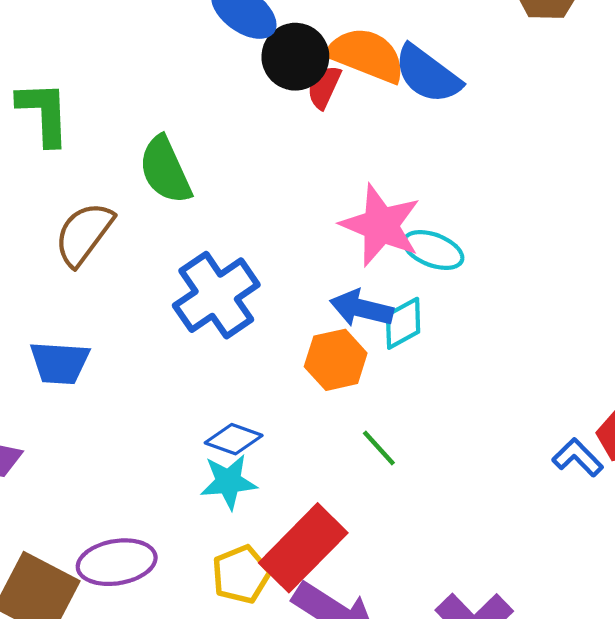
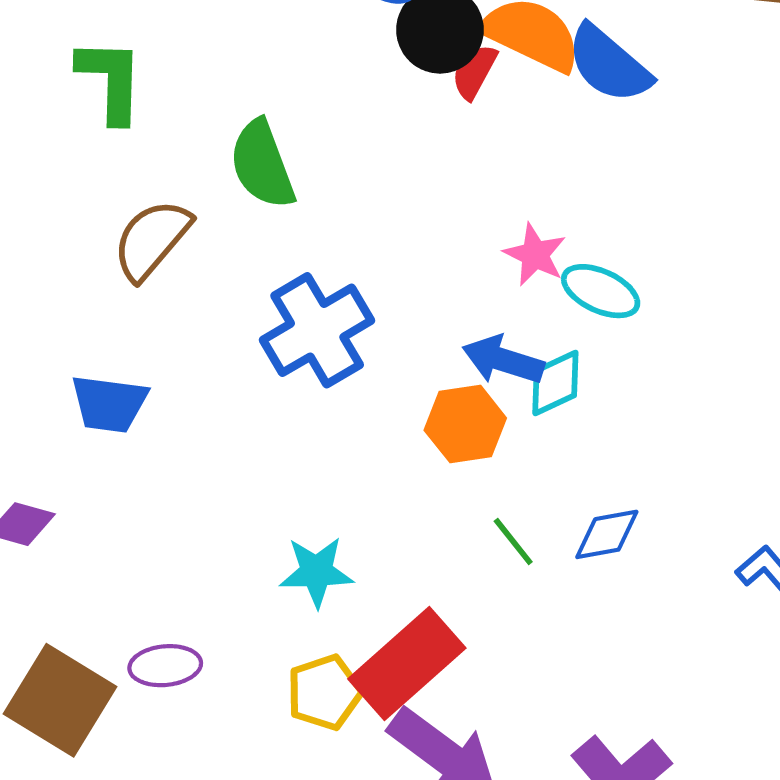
pink star: (381, 225) -> (535, 255), size x0.6
blue diamond: (234, 439) -> (607, 534), moved, turned -34
purple ellipse: (117, 562) -> (165, 666), size x0.7

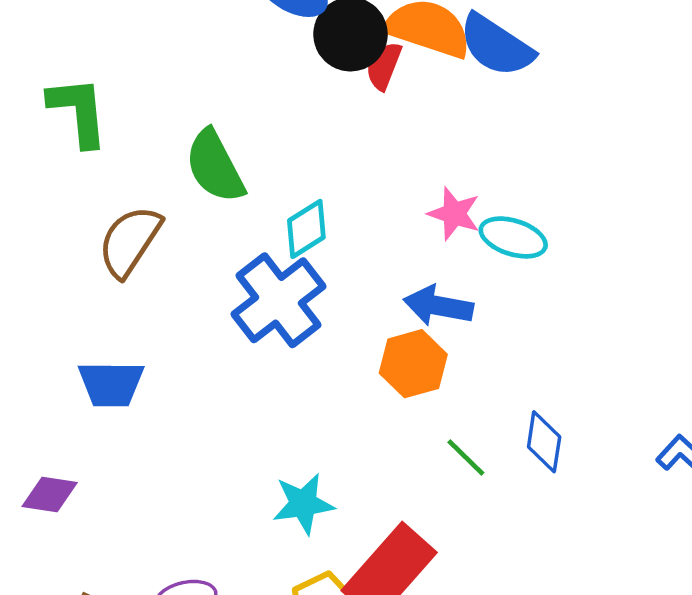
cyan diamond: (555, 383) -> (306, 229), moved
blue diamond: (607, 534) -> (544, 442), turned -64

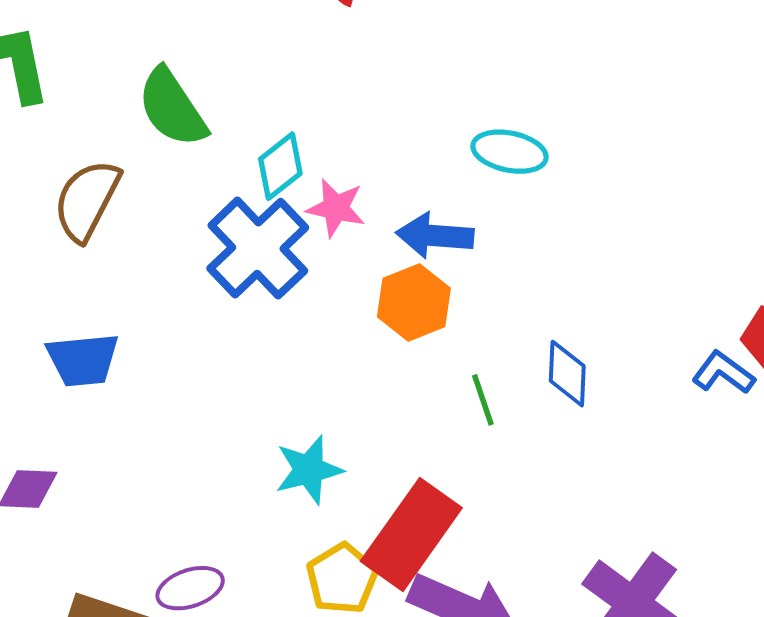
pink star: (454, 214) -> (336, 208), moved
green line: (466, 458) -> (483, 400), turned 33

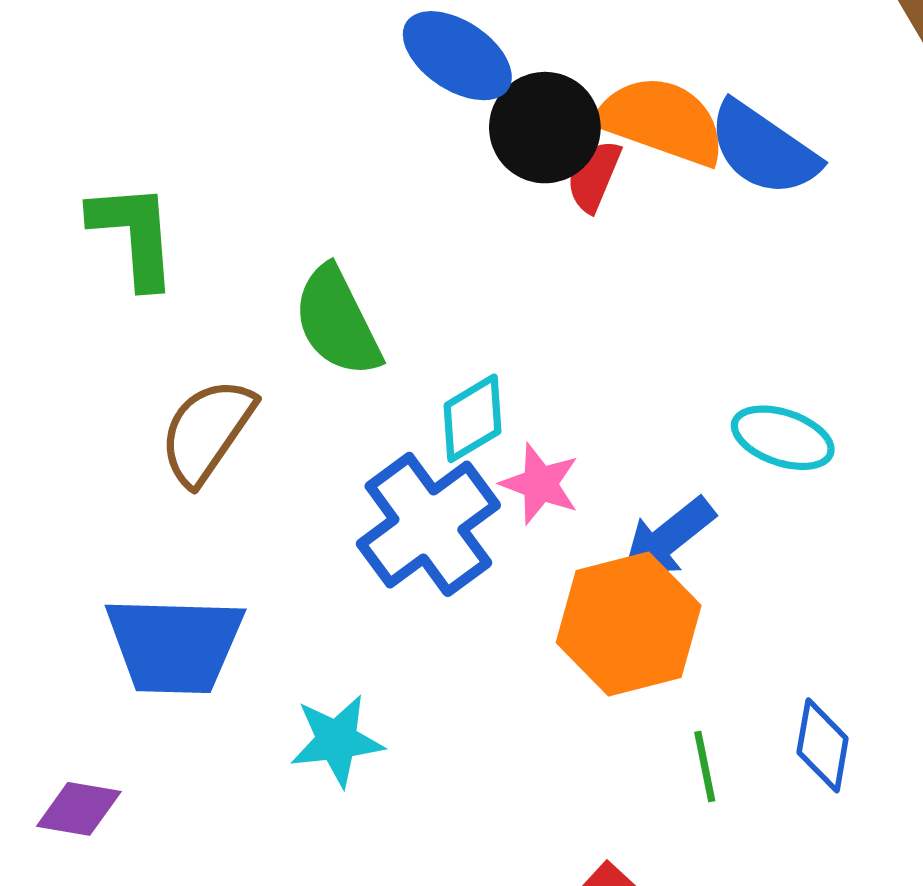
blue arrow: (435, 236) -> (668, 538), turned -50
orange hexagon: (414, 302) -> (629, 624), size x1.4
blue trapezoid: (83, 360) -> (174, 645), size x1.4
cyan star: (309, 470) -> (337, 741), moved

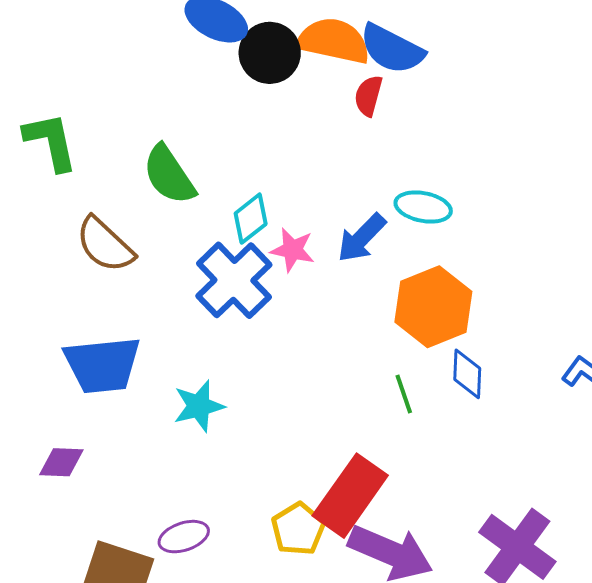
red semicircle: (594, 176) -> (368, 96), moved
brown semicircle: (207, 431) -> (105, 245), turned -74
blue arrow: (668, 538) -> (362, 238), moved
orange hexagon: (629, 624) -> (433, 307), moved

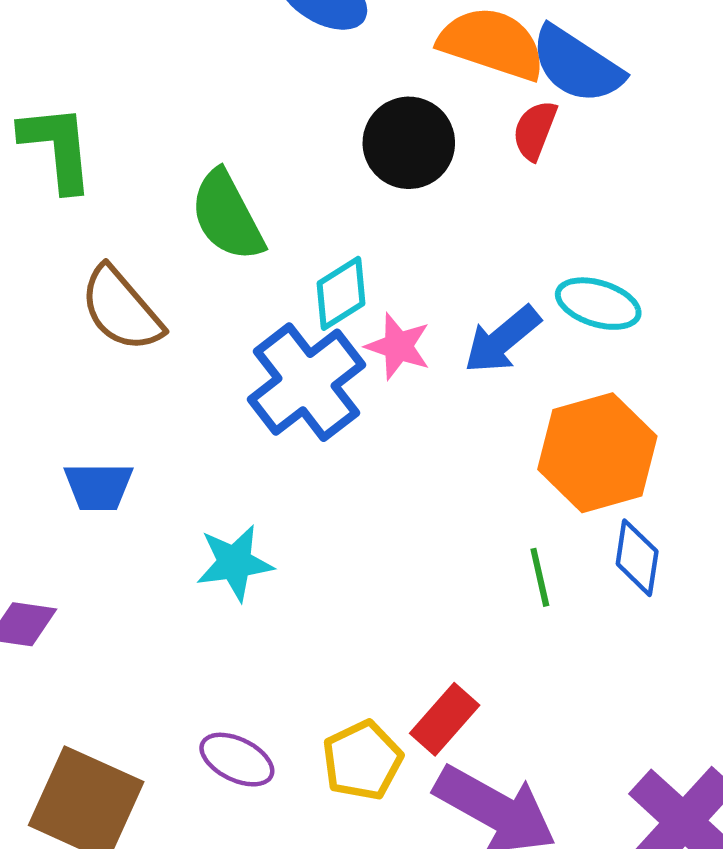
black circle: (270, 53) -> (409, 143), moved
blue trapezoid: (102, 365) -> (98, 487), size x0.6
red rectangle: (350, 496) -> (445, 719), size x0.6
purple ellipse: (184, 537) -> (237, 760), moved, turned 39

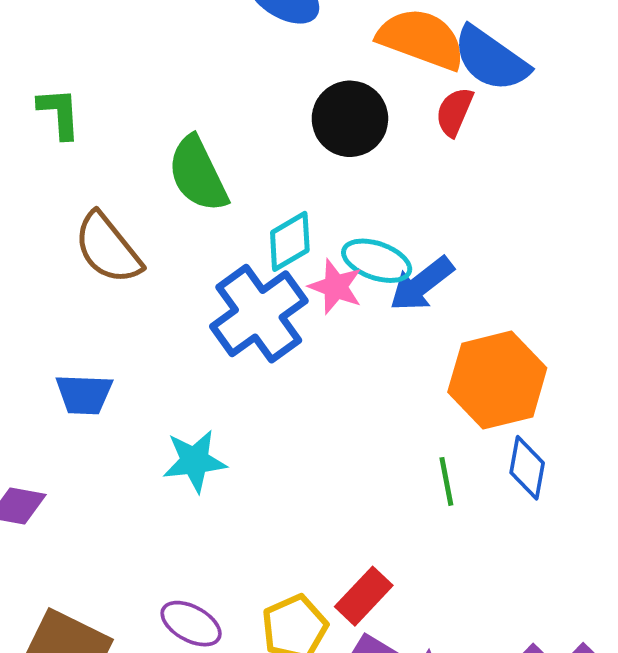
green L-shape: (57, 148) -> (59, 113), size x0.7
cyan ellipse: (598, 304) -> (377, 261), moved

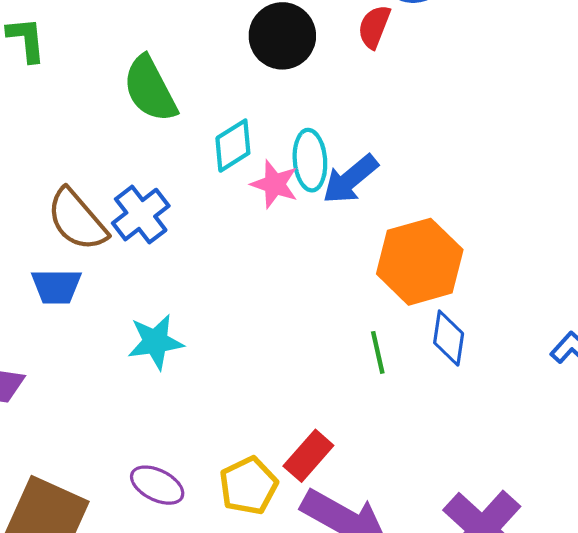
brown semicircle: (108, 248) -> (77, 220), moved
cyan ellipse: (377, 261) -> (310, 160), turned 68
blue cross: (259, 314) -> (141, 215), moved, size x0.7

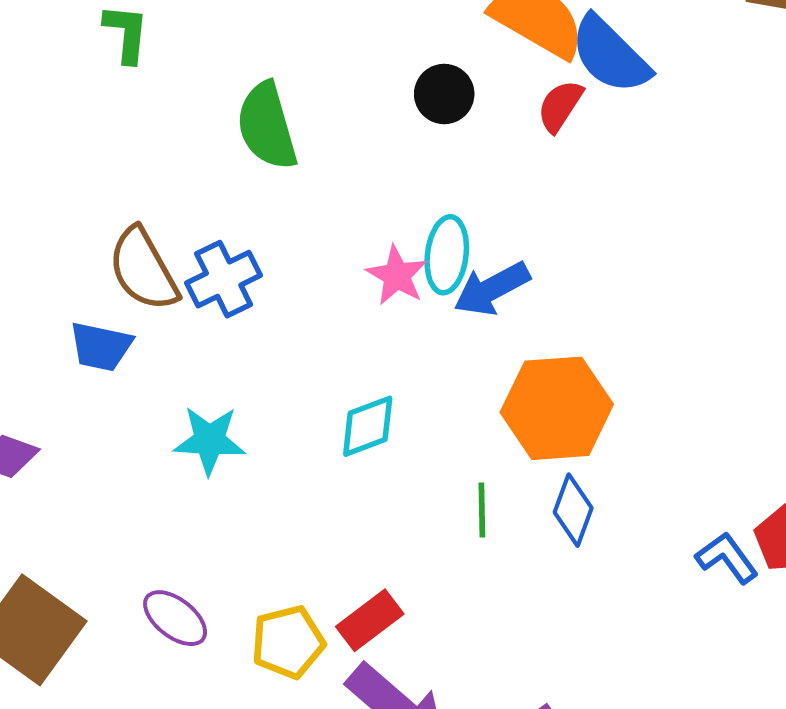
black circle: (282, 36) -> (444, 94), size x0.7
cyan diamond: (233, 146) -> (368, 426), moved

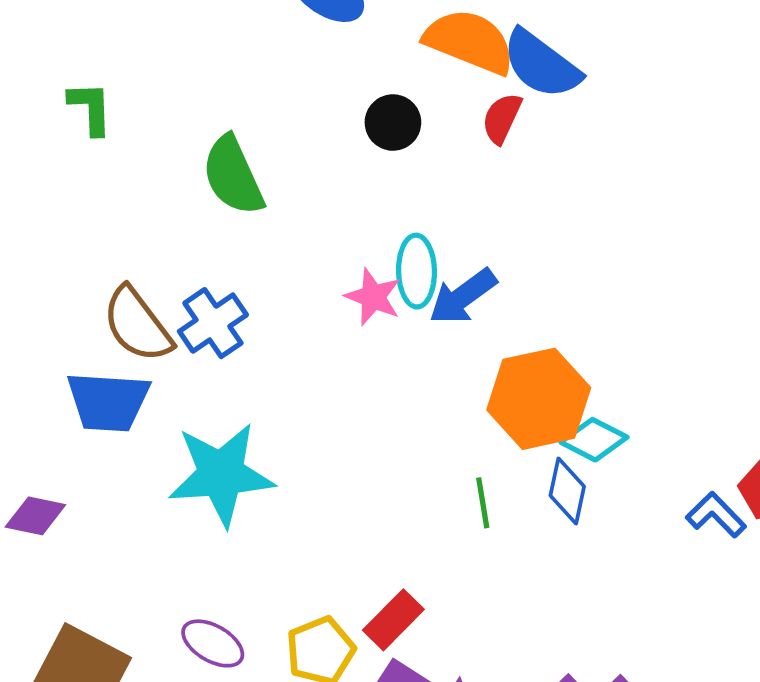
blue trapezoid: (101, 346) -> (108, 402), size x1.4
cyan diamond: (368, 426) -> (594, 440), moved, turned 56
cyan star: (209, 440) -> (221, 474), size x1.6

